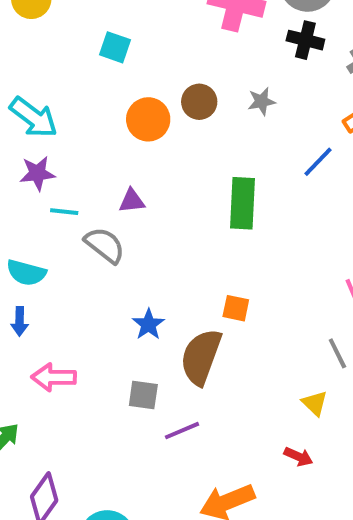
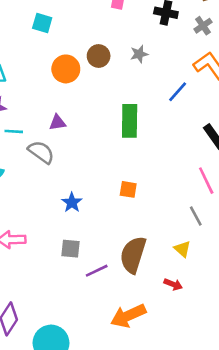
brown semicircle: (201, 357) -> (133, 255), moved

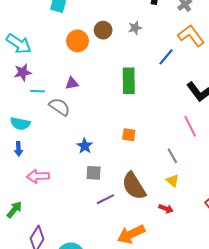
gray line: (196, 216) -> (172, 156), moved
gray square: (70, 249) -> (94, 173), moved
brown semicircle: (133, 255) -> (134, 186), turned -48

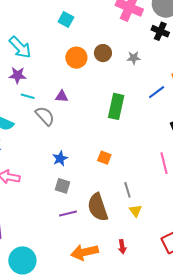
gray line: (172, 156) -> (127, 190), moved
red arrow: (166, 209) -> (122, 247), moved, turned 48

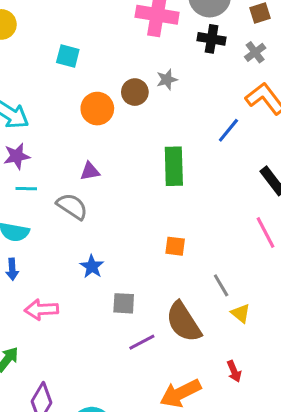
gray star: (134, 58) -> (167, 80), moved
cyan line: (28, 96) -> (26, 189), moved
blue star: (60, 159) -> (92, 266), moved

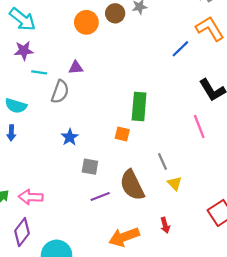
green rectangle: (174, 166) -> (139, 106), moved
cyan line: (26, 189) -> (39, 72), moved
gray semicircle: (72, 206) -> (60, 92), turned 70
orange square: (175, 246) -> (122, 134), moved
pink arrow: (41, 310) -> (31, 197), moved

